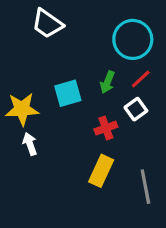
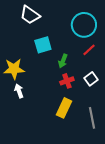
green arrow: (107, 82) -> (63, 61), moved
cyan square: (68, 93) -> (43, 45), moved
white square: (136, 109) -> (91, 79), moved

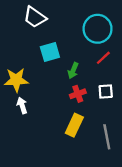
white square: (91, 79) -> (106, 92), turned 32

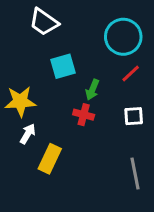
red cross: (78, 94) -> (84, 115), moved, turned 35
white arrow: (22, 105) -> (28, 134), turned 49
yellow rectangle: (74, 125) -> (50, 159), moved

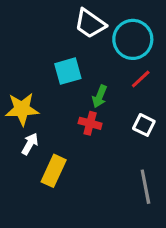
white trapezoid: (44, 22) -> (90, 24), moved
white square: (134, 116) -> (144, 125), turned 30

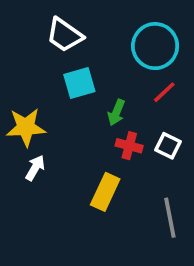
white trapezoid: (90, 24) -> (65, 35), moved
red cross: (90, 123) -> (129, 146), moved
yellow rectangle: (54, 171) -> (105, 192), moved

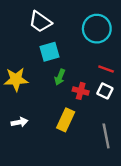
red line: (164, 92) -> (106, 69), moved, turned 63
green arrow: (116, 112) -> (60, 77), moved
white arrow: (35, 168) -> (19, 122), moved, turned 49

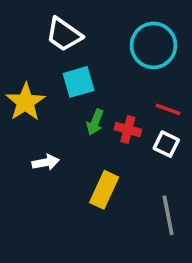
yellow star: (16, 79) -> (26, 102), moved, turned -30
red cross: (81, 91) -> (128, 129), moved
white arrow: (19, 122) -> (46, 162), moved

